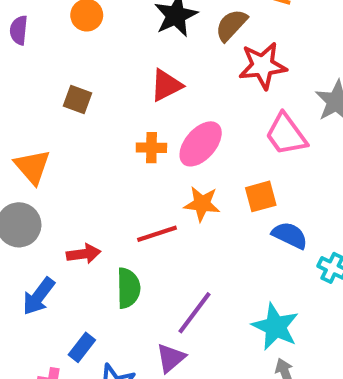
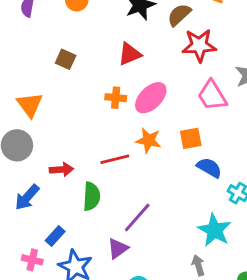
cyan star: (275, 327) -> (214, 230), moved

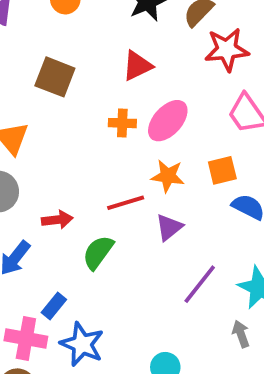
brown square: (66, 59) -> (55, 77), size x1.5
green semicircle: (91, 196) -> (98, 252), turned -144
purple line: (137, 218) -> (200, 284), moved
purple triangle: (118, 248) -> (169, 227), moved
pink cross: (32, 260) -> (26, 339), size x1.5

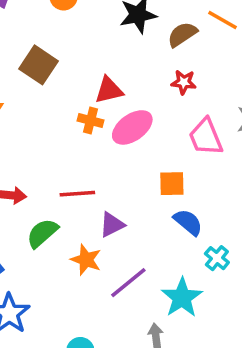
red star: (227, 50) -> (184, 82), moved, size x0.6
red triangle: (137, 66) -> (109, 90), moved
orange star: (168, 176) -> (86, 260), moved

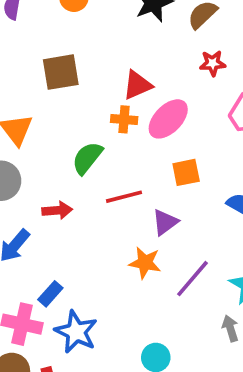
brown square: (38, 65) -> (61, 72), turned -33
orange square: (172, 184) -> (186, 172), moved
green semicircle: (42, 233) -> (87, 158), moved

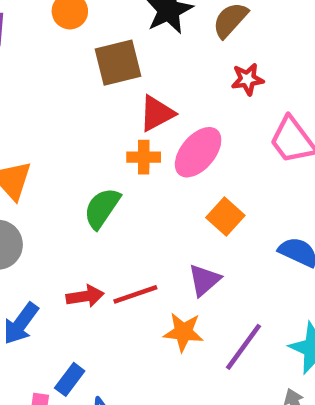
brown square: (61, 72) -> (118, 63), moved
orange square: (186, 172) -> (225, 217), turned -32
red line: (124, 197) -> (135, 294), moved
red arrow: (57, 210) -> (85, 296), moved

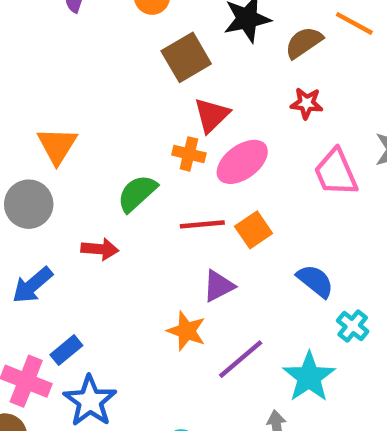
brown square: (118, 63) -> (186, 57), turned -30
red triangle: (157, 113) -> (212, 115), turned -30
red line: (135, 294) -> (202, 224), moved
red arrow: (85, 296) -> (100, 249), moved

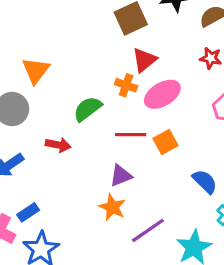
purple triangle: (218, 286) -> (121, 176), moved

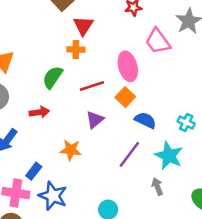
pink ellipse: (162, 94) -> (128, 66), moved, turned -56
orange square: (166, 142) -> (125, 97), moved
blue semicircle: (205, 181) -> (145, 120), moved
orange star: (112, 207) -> (71, 150), moved

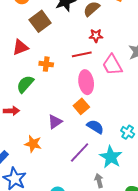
red triangle: (83, 26) -> (20, 47), moved, turned 30
red line: (92, 86) -> (82, 54), moved

